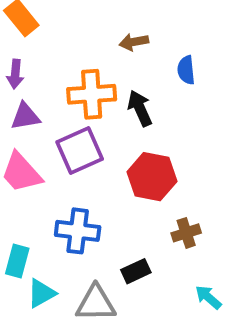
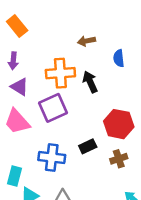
purple triangle: (25, 116) -> (20, 87), turned 42
red hexagon: (152, 177) -> (119, 124), moved
black rectangle: (136, 271) -> (88, 146), moved

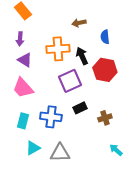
purple square: (53, 108) -> (70, 81), moved
red hexagon: (119, 124) -> (105, 70), moved
cyan rectangle: (15, 176) -> (23, 121), moved

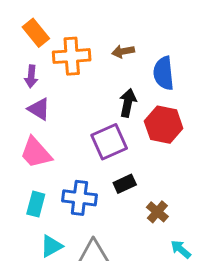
blue semicircle: (105, 37) -> (164, 73), size x1.5
orange cross: (58, 49) -> (72, 56), moved
black arrow: (82, 56) -> (128, 103), turned 36
brown cross: (105, 118) -> (157, 212), moved, turned -32

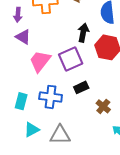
pink trapezoid: (36, 153) -> (40, 61), moved, turned 80

